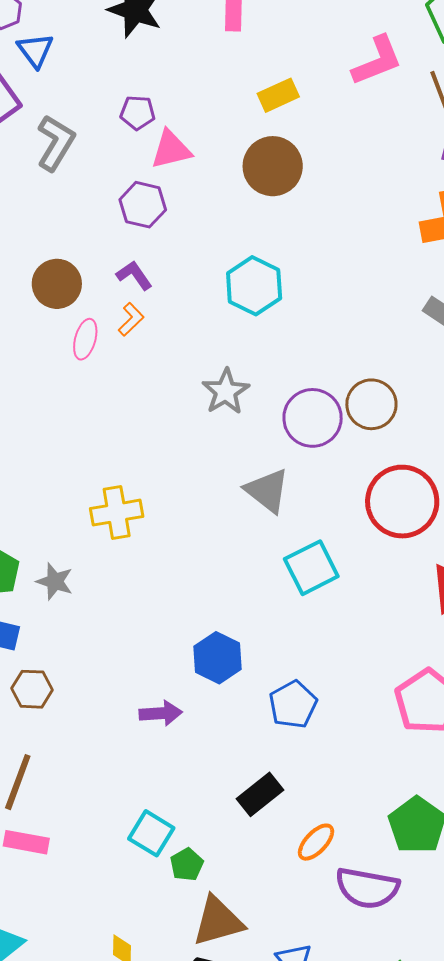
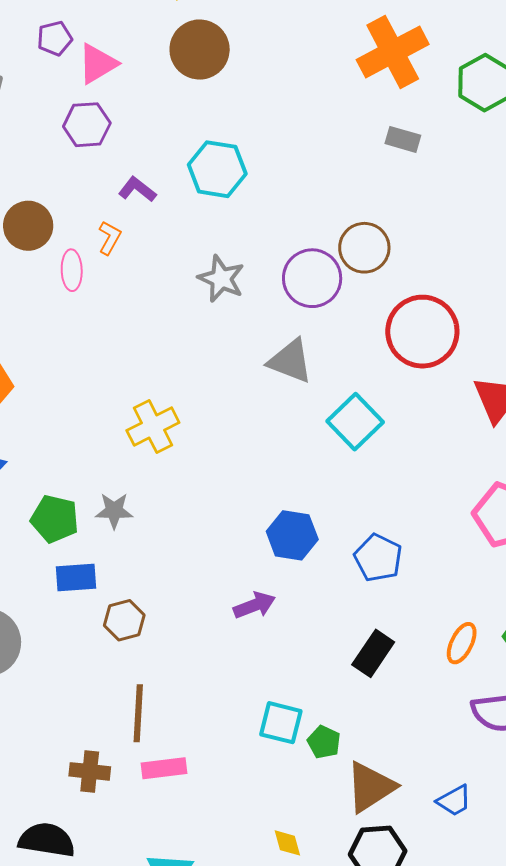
purple L-shape: (134, 275) -> (137, 189), moved
orange ellipse: (316, 842) -> (462, 643), moved

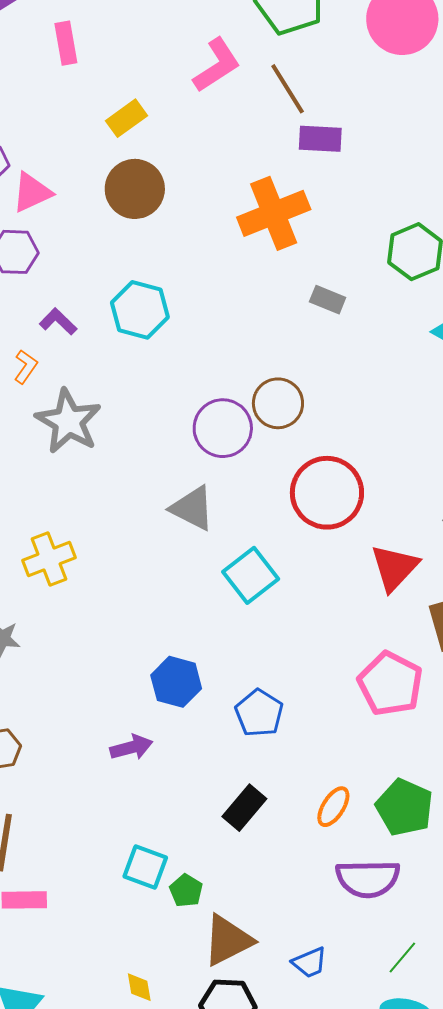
orange cross: (393, 52) -> (274, 213), moved
gray star: (221, 279) -> (68, 421), moved, size x1.4

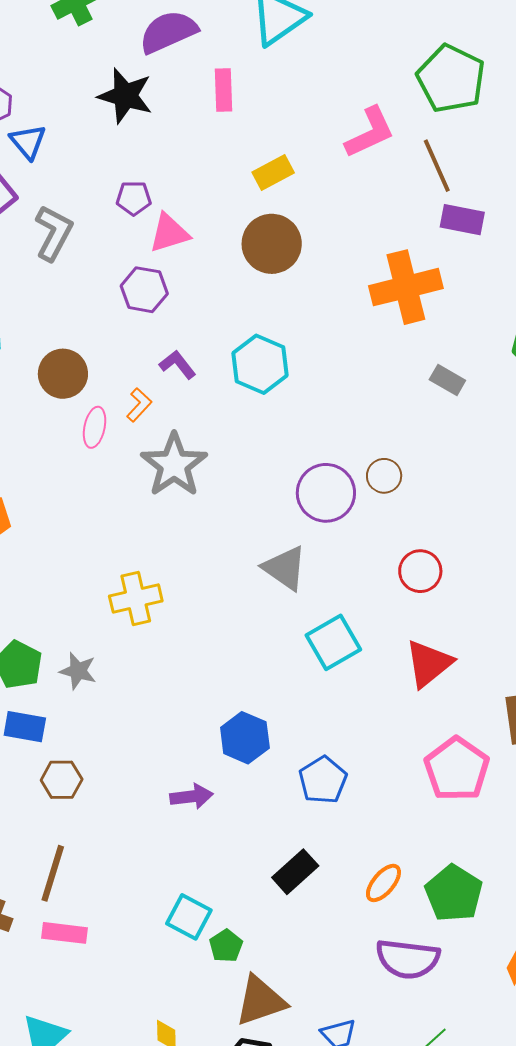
brown circle: (278, 403) -> (384, 476), size x0.7
red circle: (327, 493) -> (420, 571), size x0.6
red triangle: (394, 568) -> (429, 664), moved

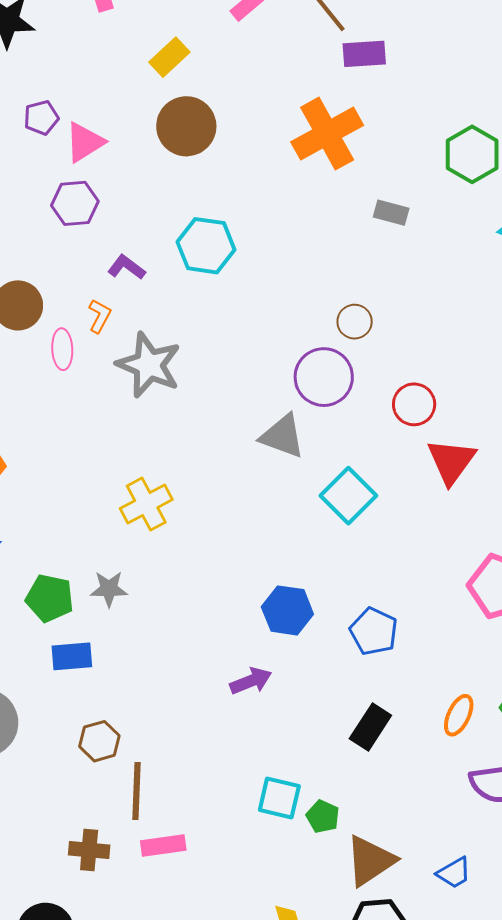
purple circle: (326, 493) -> (324, 377), moved
red triangle: (429, 664) -> (451, 461), moved
brown hexagon: (62, 780) -> (99, 741), moved

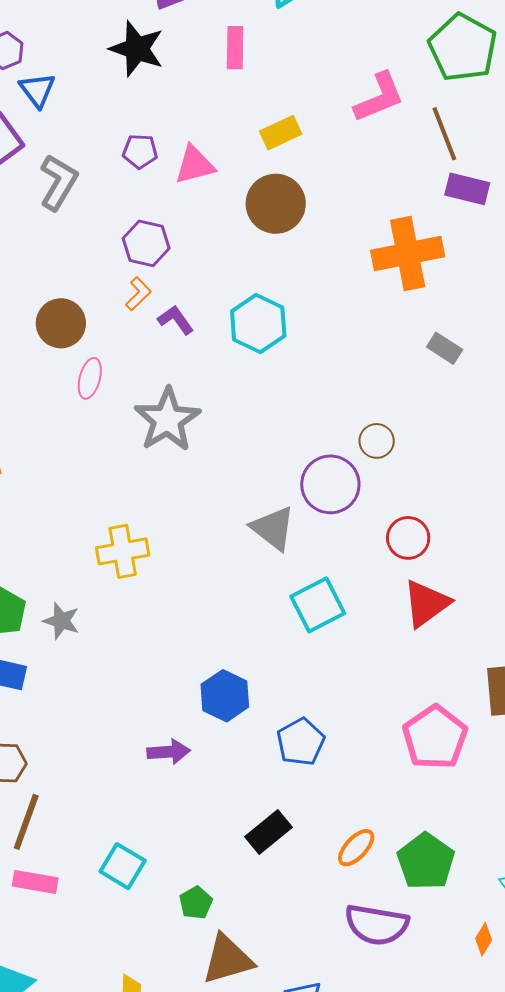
pink triangle: (85, 142) -> (195, 165), moved
orange L-shape: (100, 316) -> (138, 294), moved
cyan square: (279, 798) -> (123, 866), moved

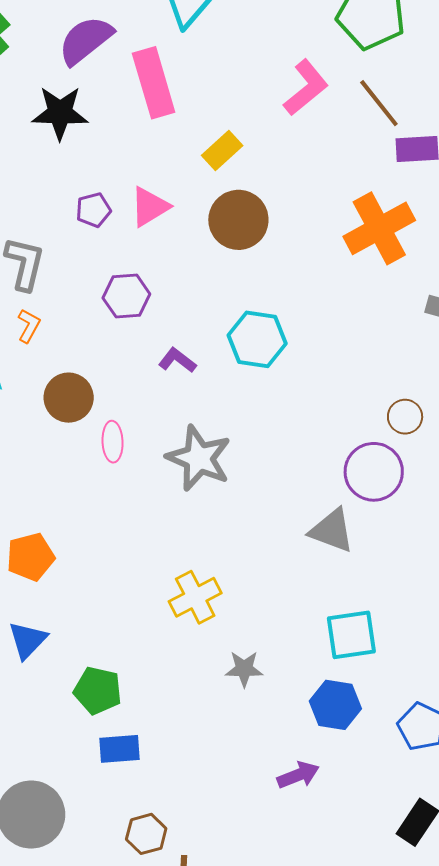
pink rectangle: (235, 48) -> (154, 83), size x1.6
orange L-shape: (138, 294) -> (29, 326), moved
cyan square: (318, 605) -> (351, 635), moved, turned 36
gray star: (61, 621) -> (244, 669), moved

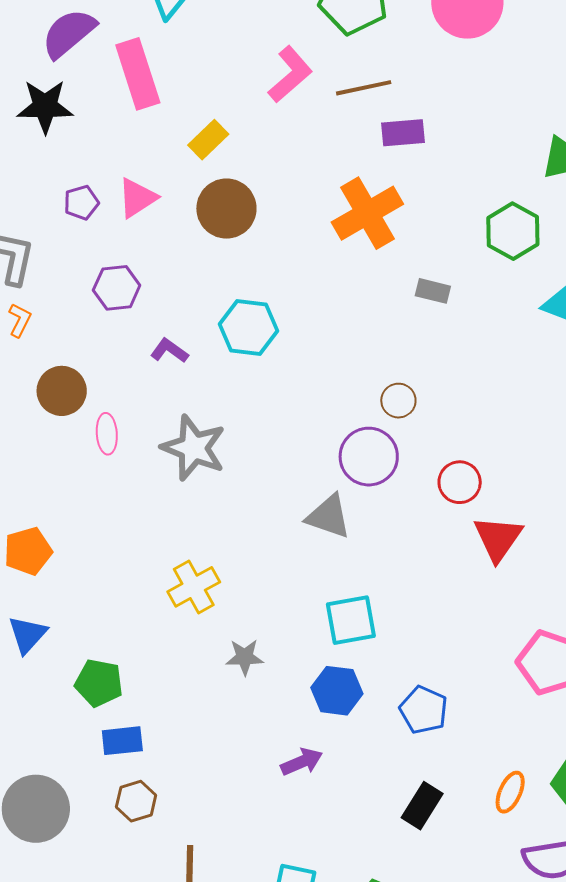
brown line: (379, 103) -> (364, 88), turned -62
brown hexagon: (146, 834) -> (136, 801), moved

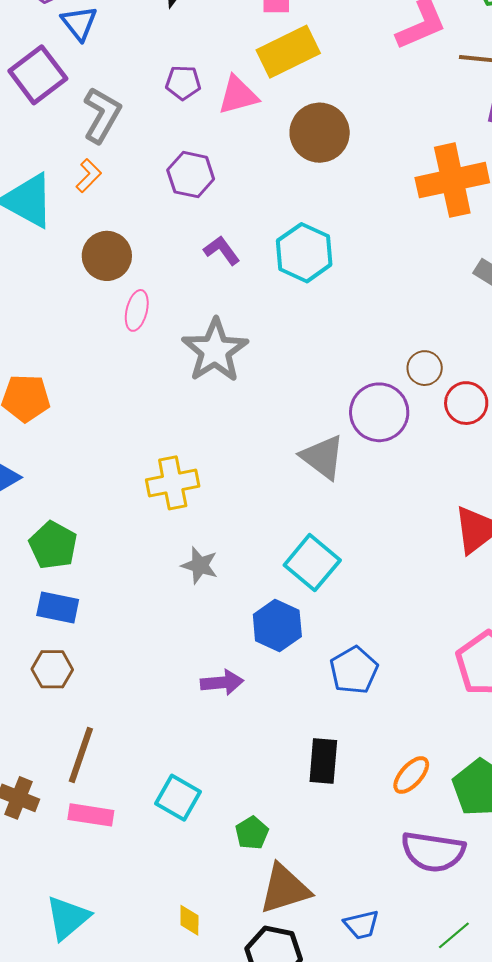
yellow rectangle: (208, 140) -> (288, 52), moved, size x1.5
red circle: (460, 482) -> (466, 403), moved
cyan square: (351, 620) -> (312, 563), turned 32
black rectangle: (422, 806) -> (323, 761), turned -45

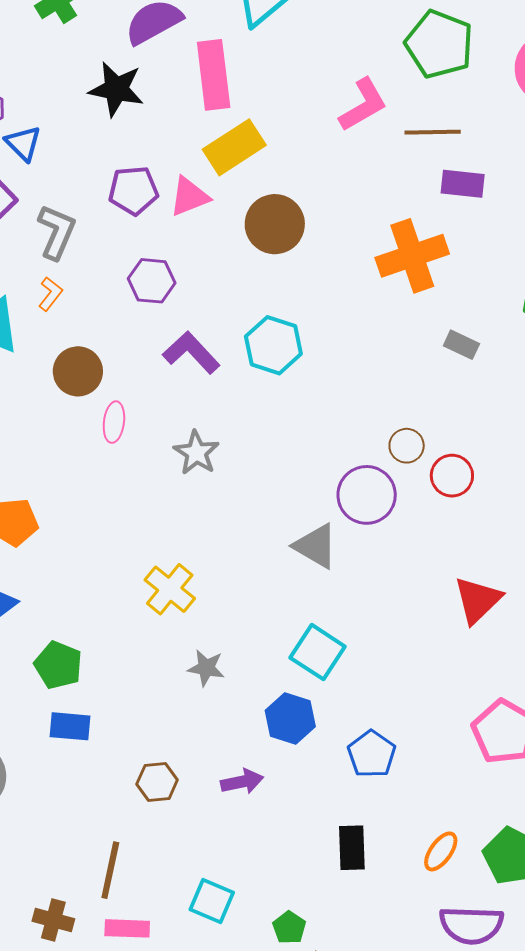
purple pentagon: (183, 83) -> (133, 190), size x1.4
purple L-shape: (222, 250) -> (191, 353), size x1.5
gray star: (215, 350) -> (196, 453), size x0.7
yellow cross: (173, 483) -> (170, 589), turned -33
brown hexagon: (52, 669) -> (157, 782), moved

